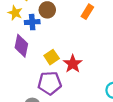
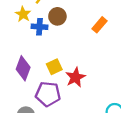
purple diamond: (21, 46) -> (23, 68), moved

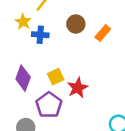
brown circle: (57, 16) -> (76, 24), moved
purple pentagon: (48, 94) -> (49, 105), turned 30

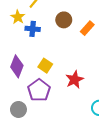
yellow square: (56, 77) -> (45, 66), turned -32
red star: (78, 88) -> (75, 80), moved

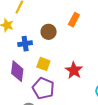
brown circle: (64, 20) -> (49, 32), moved
blue cross: (33, 29) -> (25, 44), moved

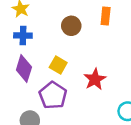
orange rectangle: (74, 20) -> (106, 16), turned -32
blue cross: (25, 44) -> (23, 36), moved

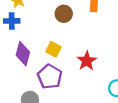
blue cross: (23, 36) -> (12, 21), moved

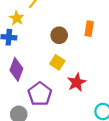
yellow square: (53, 49) -> (57, 62), moved

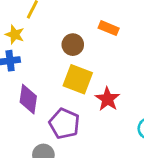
orange rectangle: (89, 29) -> (109, 28), turned -64
yellow square: (57, 62) -> (78, 79), size x1.5

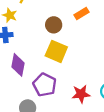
orange rectangle: (109, 28) -> (82, 13), turned -56
red star: (108, 99) -> (81, 94), moved, turned 30

